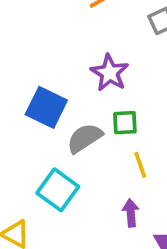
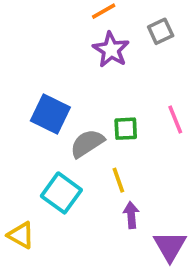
purple star: (110, 73) -> (111, 50), moved
yellow line: (140, 165) -> (118, 180), moved

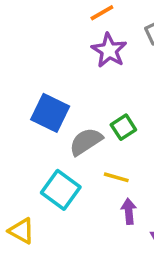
green square: (126, 129) -> (123, 127), turned -30
yellow line: (118, 180) -> (116, 177), turned -55

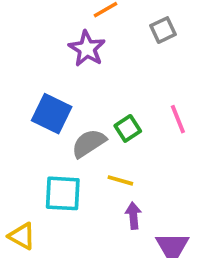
purple star: (109, 50) -> (87, 49), moved
cyan square: (61, 190) -> (63, 193), turned -33

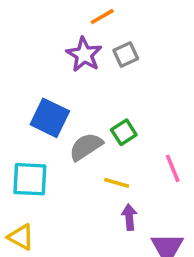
gray square: (163, 30) -> (126, 55), moved
pink line: (178, 119) -> (173, 168), moved
cyan square: (63, 193) -> (30, 179), moved

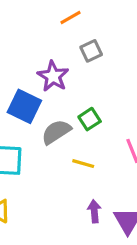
purple star: (84, 55) -> (53, 76), moved
purple arrow: (129, 217) -> (94, 211), moved

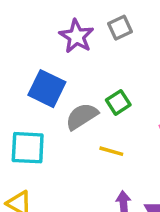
purple star: (53, 76) -> (76, 36), moved

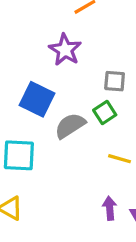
gray square: (120, 28) -> (115, 81), moved, turned 30
yellow line: (111, 151) -> (120, 159), moved

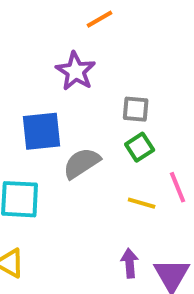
blue square: (37, 99) -> (42, 131), turned -32
green square: (105, 112) -> (140, 147), moved

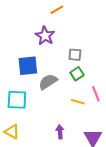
purple arrow: (130, 263) -> (60, 132), moved

